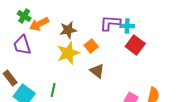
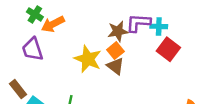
brown star: (68, 30) -> (118, 31), moved
yellow star: (68, 53) -> (88, 59), turned -30
brown triangle: (97, 71) -> (115, 66), moved

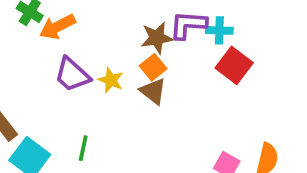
purple trapezoid: (32, 49) -> (72, 75), moved, turned -30
yellow star: (88, 59) -> (111, 80), size x0.6

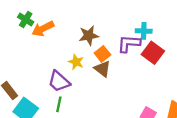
purple L-shape: (188, 25) -> (129, 44), moved
brown star: (157, 38) -> (89, 36), moved
purple trapezoid: (72, 75) -> (59, 81), moved

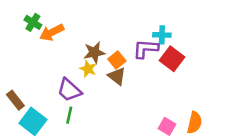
brown star: (89, 36) -> (94, 52), moved

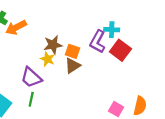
purple L-shape: (146, 49) -> (98, 42), turned -65
orange square: (117, 60) -> (73, 51), turned -32
brown triangle: (117, 76) -> (73, 66), turned 49

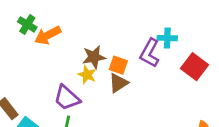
red square: (120, 50) -> (194, 67), moved

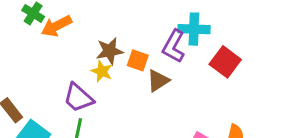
cyan cross: (167, 38) -> (194, 29), size x1.4
brown triangle: (118, 83) -> (158, 81), moved

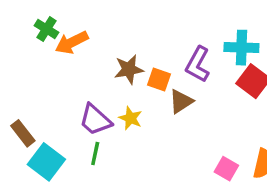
cyan cross: (194, 29) -> (241, 48), moved
yellow star: (102, 71) -> (130, 118), moved

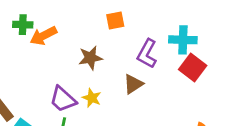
green cross: (46, 29) -> (23, 25), turned -30
orange square: (159, 79) -> (115, 20), moved, turned -30

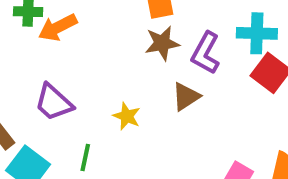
brown star: (90, 58) -> (162, 43), moved
purple trapezoid: (63, 99) -> (54, 102), moved

